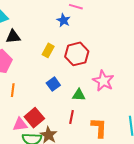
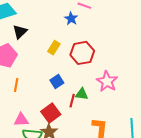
black triangle: (13, 37) -> (20, 32), turned -42
red line: (72, 117) -> (72, 101), moved
red square: (34, 118) -> (51, 113), moved

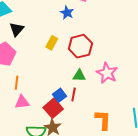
blue square: (57, 82) -> (60, 95), moved
green triangle: (82, 94) -> (79, 76), moved
pink triangle: (21, 120) -> (22, 102), moved

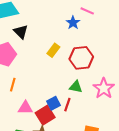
black triangle: (17, 29) -> (21, 32), turned -35
pink triangle: (22, 102) -> (25, 108), moved

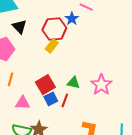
red hexagon: (81, 58) -> (54, 29), moved
red square: (45, 115) -> (45, 85), moved

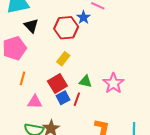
yellow rectangle: (52, 46) -> (63, 59), moved

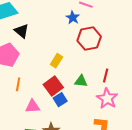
red hexagon: (66, 28) -> (89, 39), moved
pink star: (113, 83) -> (107, 98), moved
red line: (77, 99) -> (106, 76), moved

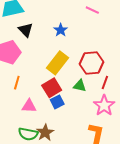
blue star: (73, 18) -> (61, 30), moved
red hexagon: (89, 39) -> (92, 63), moved
yellow rectangle: (57, 61) -> (57, 63), size x1.6

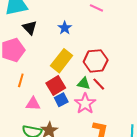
red line: (105, 83) -> (99, 84), moved, turned -64
pink star: (104, 105) -> (85, 104), moved

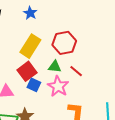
red line: (99, 84) -> (76, 71), moved
blue square: (61, 100) -> (34, 85), turned -32

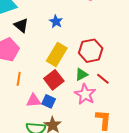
green triangle: (55, 67) -> (81, 75), turned -32
blue square: (34, 85) -> (49, 101), moved

